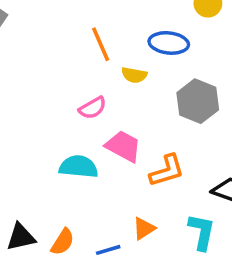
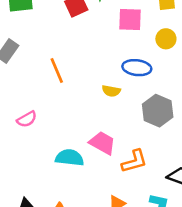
orange line: (101, 44) -> (57, 71), moved
pink semicircle: (93, 108) -> (27, 119), moved

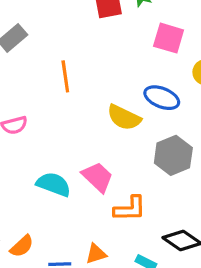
yellow semicircle: (111, 91) -> (124, 117), size x1.5

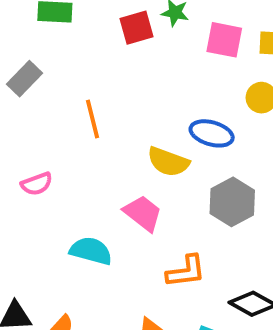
pink square: (169, 38) -> (224, 40), moved
pink trapezoid: (97, 177) -> (143, 213), moved

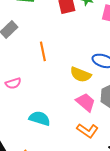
pink trapezoid: (143, 213) -> (86, 102), moved
orange L-shape: (186, 271) -> (88, 131), turned 40

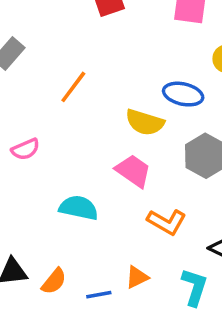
orange line: (43, 51) -> (73, 87), turned 54
pink trapezoid: (86, 102) -> (133, 171), moved

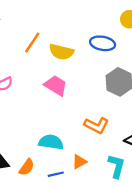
yellow semicircle: (145, 122) -> (61, 52), moved
pink trapezoid: (133, 171) -> (56, 85), moved
cyan semicircle: (79, 208) -> (51, 142), moved

